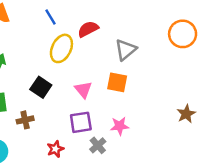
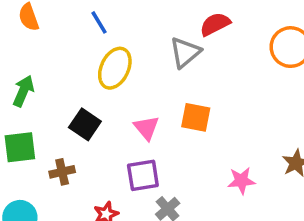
red semicircle: (88, 29) -> (215, 24), moved
gray triangle: (126, 50) -> (185, 52), moved
pink star: (120, 126) -> (241, 181), moved

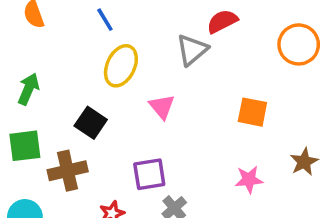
orange square: (196, 117) -> (252, 112), moved
pink triangle: (146, 128) -> (162, 107), moved
brown cross: (62, 172) -> (68, 171), size x1.5

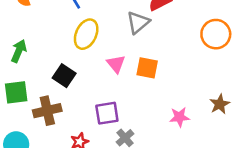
orange circle: (299, 44) -> (216, 34), moved
orange square: (252, 112) -> (147, 68), moved

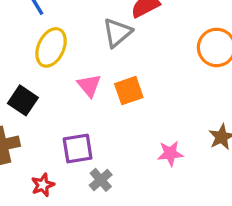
orange square: (147, 68) -> (129, 91), turned -30

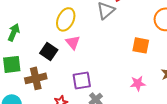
pink triangle: (89, 86) -> (73, 42), moved
orange square: (129, 91) -> (141, 45), moved, turned 30

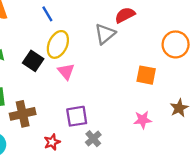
black square: (49, 51) -> (33, 61), moved

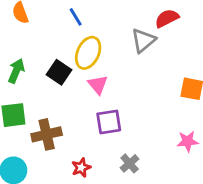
purple square: (77, 116) -> (109, 122), moved

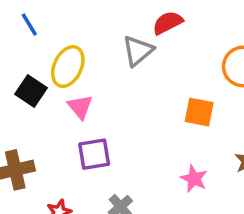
blue line: (76, 17) -> (29, 24), moved
pink star: (188, 141) -> (194, 179), turned 30

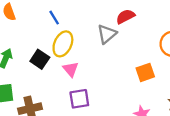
blue line: (29, 24) -> (54, 18), moved
orange square: (199, 112) -> (145, 72), turned -30

